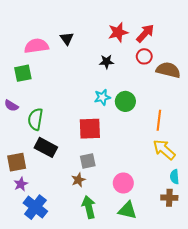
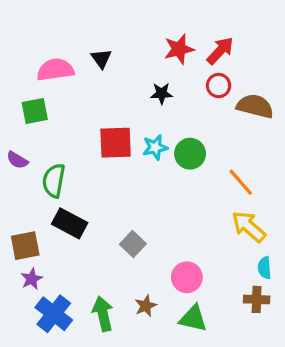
orange line: (159, 120) -> (241, 182), turned -48
red square: (90, 129) -> (116, 143), moved
gray square: (88, 161) -> (133, 244), turned -35
brown star: (78, 180) -> (146, 306), moved
green arrow: (89, 207) -> (103, 314), moved

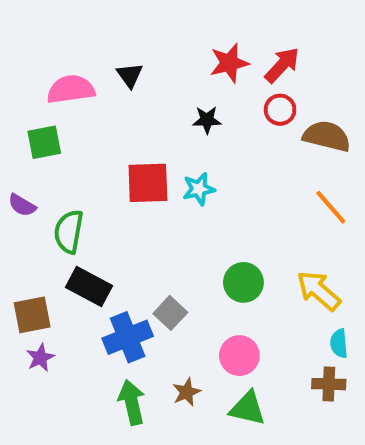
green circle: (190, 154) -> (243, 282), moved
orange line: (241, 182) -> (331, 207), moved
blue cross: (54, 314) -> (128, 337), moved, turned 30

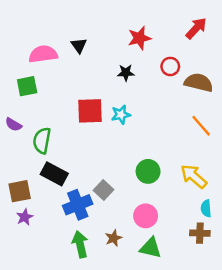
red arrow: (282, 65) -> (196, 28), moved

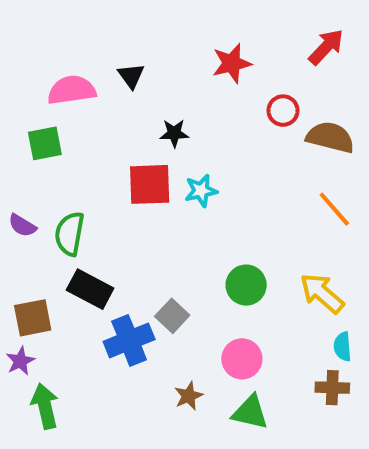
black star: (126, 73) -> (174, 133), moved
purple semicircle: (13, 124) -> (22, 226), moved
purple star: (25, 217) -> (20, 361), moved
green arrow: (80, 244) -> (45, 406), moved

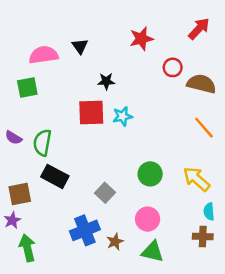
blue cross: (129, 340) -> (85, 230), moved

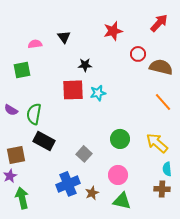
pink semicircle: (44, 55) -> (35, 44), size x0.6

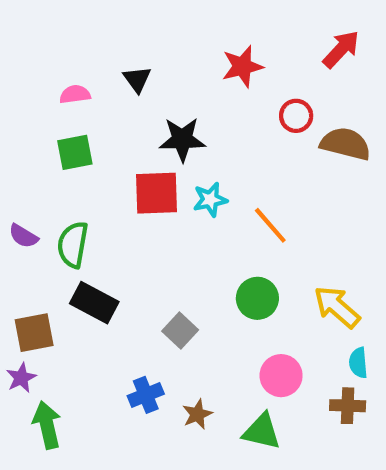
black star: (85, 65) -> (182, 139), size x1.5
green square: (22, 70) -> (75, 152), moved
orange line: (163, 102) -> (270, 225), moved
pink circle: (118, 175) -> (281, 376), moved
blue cross: (68, 184) -> (146, 395), size x0.7

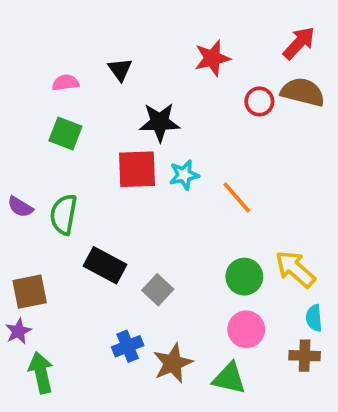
brown semicircle: (345, 144) -> (303, 92), moved
green square: (75, 152) -> (65, 133), turned 32
green circle: (257, 298) -> (244, 277), moved
black rectangle: (94, 303) -> (105, 265), moved
brown star: (197, 414) -> (173, 363), size x1.5

